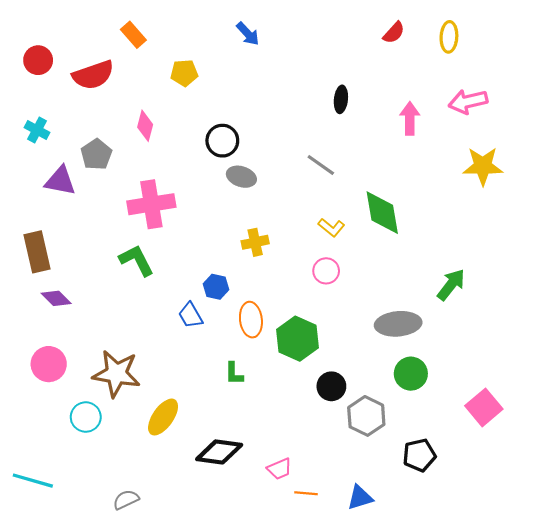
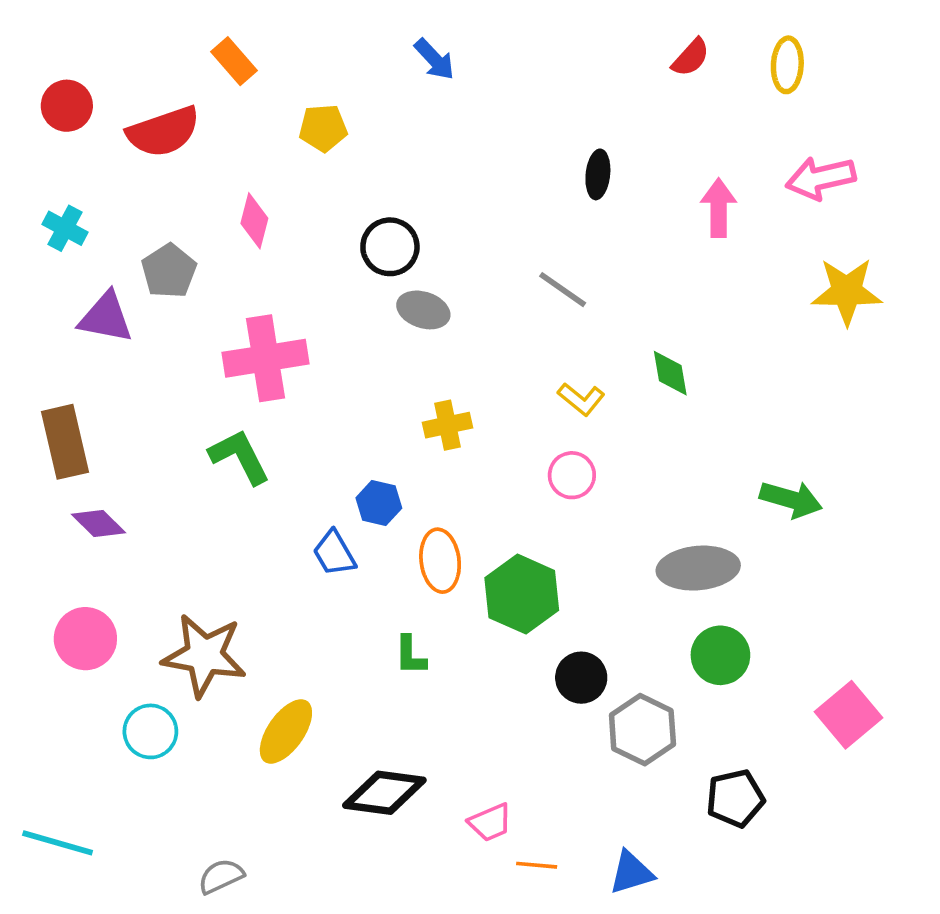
green diamond: (382, 213) -> (670, 373), size x0.6
green arrow: (451, 285) -> (791, 499), turned 68

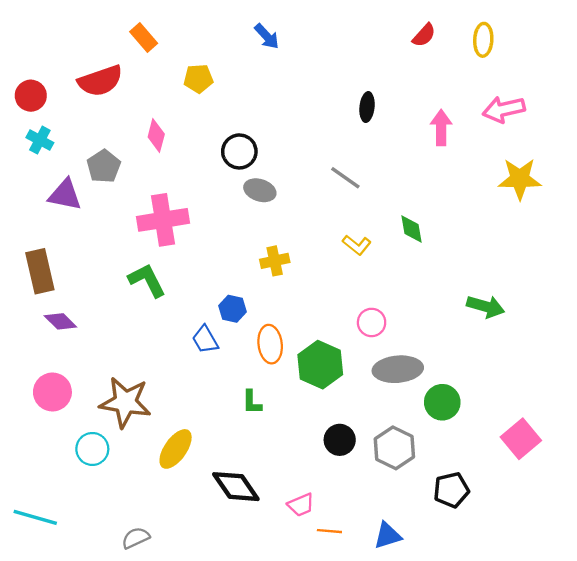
red circle: (67, 106) -> (31, 96), moved
pink circle: (572, 475) -> (372, 322), moved
gray ellipse: (698, 568) -> (398, 369), moved
black circle: (581, 678) -> (340, 440), moved
black diamond: (384, 793) -> (236, 487), turned 48

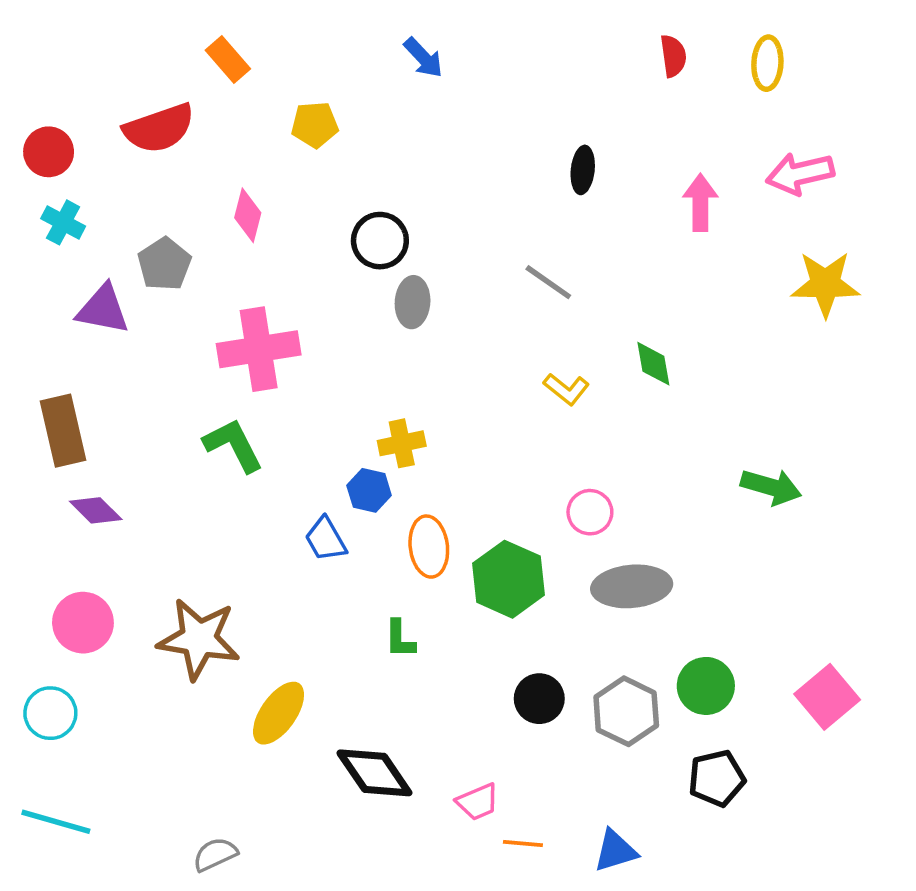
red semicircle: (424, 35) -> (673, 56), turned -50
gray ellipse: (260, 190) -> (413, 302), turned 76
yellow cross: (275, 261) -> (402, 443), moved
green circle: (442, 402) -> (706, 686), moved
cyan circle: (92, 449) -> (50, 713), moved

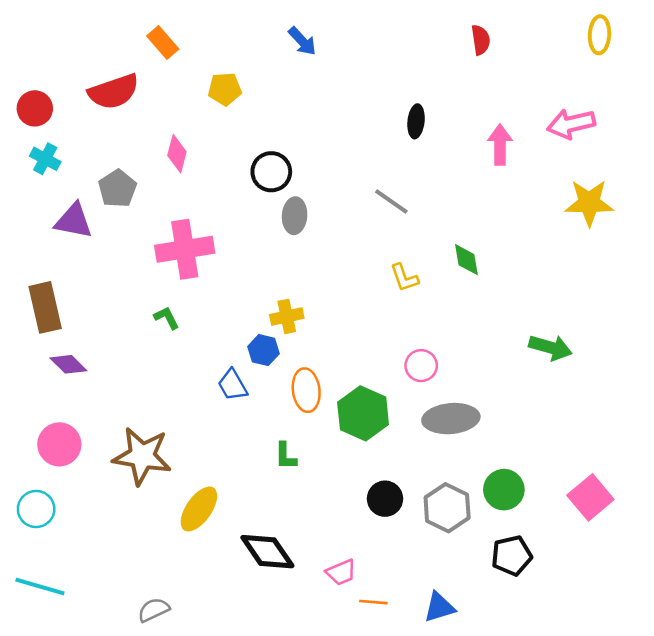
yellow ellipse: (767, 63) -> (599, 35), moved
yellow L-shape: (566, 389) -> (404, 278), turned 32
green L-shape: (233, 445) -> (167, 318), size x0.6

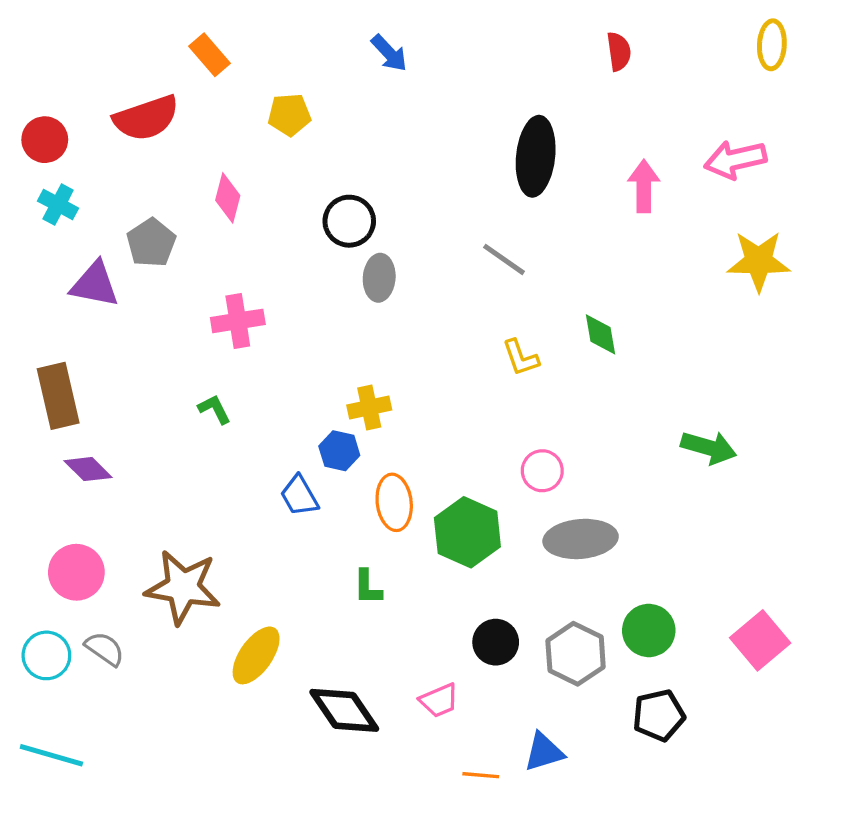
black ellipse: (416, 121) -> (536, 156), size x1.8
pink cross: (185, 249) -> (238, 321), size x0.7
pink trapezoid: (341, 572) -> (439, 700), moved
blue triangle: (439, 607) -> (544, 752), moved
gray semicircle: (154, 610) -> (105, 649), moved, turned 60

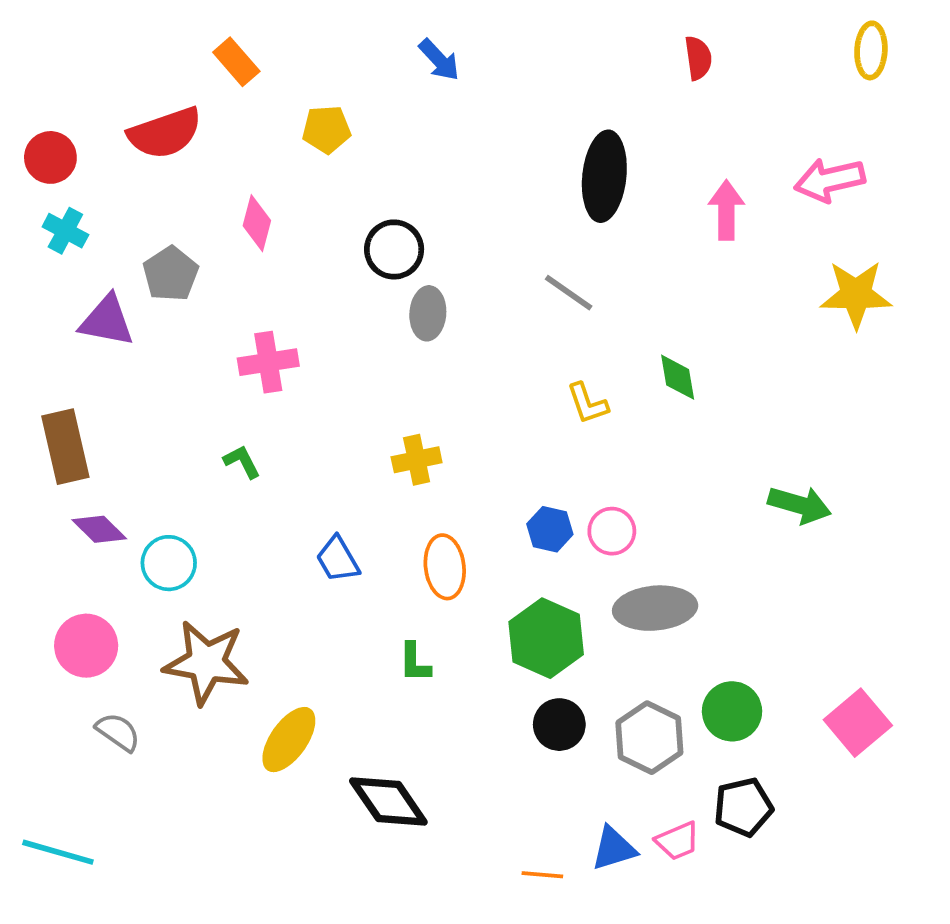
blue hexagon: (339, 451) -> (550, 529), moved
green hexagon: (467, 532) -> (546, 638), moved
cyan circle: (46, 655) -> (169, 563), moved
pink trapezoid: (439, 700) -> (678, 841), moved

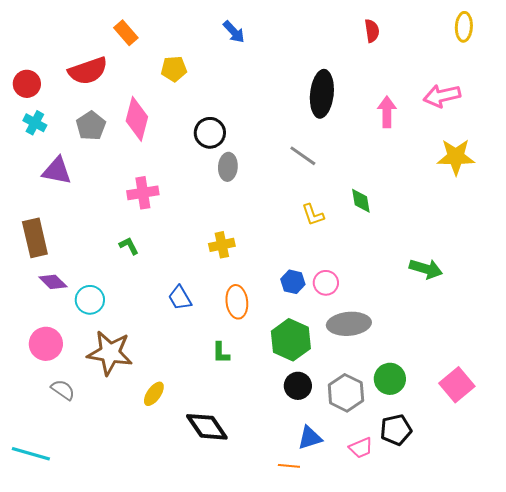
pink diamond: (257, 223) -> (137, 119), size x1.5
gray pentagon: (171, 274) -> (91, 126), moved
yellow ellipse: (289, 740) -> (154, 394), size x0.7
blue triangle: (614, 848) -> (310, 438), moved

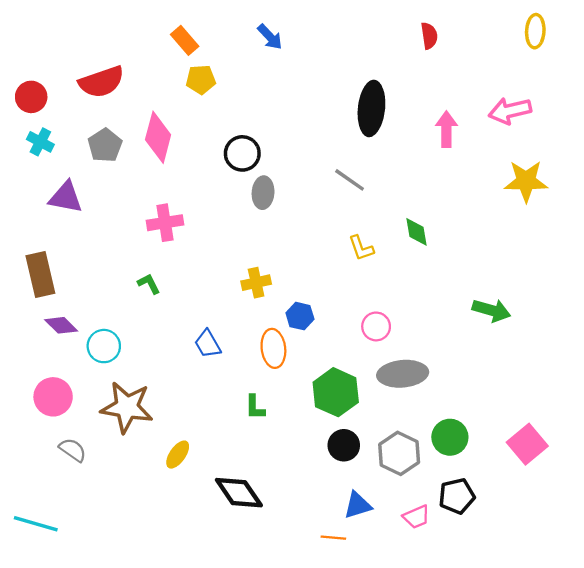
orange rectangle: (126, 33) -> (185, 40), moved
blue hexagon: (293, 282) -> (300, 316), moved

